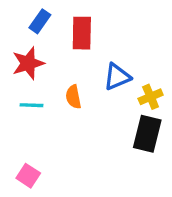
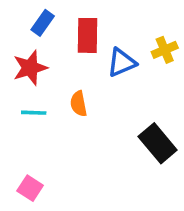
blue triangle: (117, 77) -> (122, 62), moved
yellow cross: (151, 97) -> (165, 50), moved
black rectangle: (147, 134) -> (158, 143), turned -54

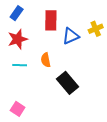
blue rectangle: (43, 23) -> (17, 13), moved
black rectangle: (158, 143) -> (68, 83), moved

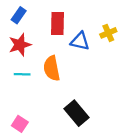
blue triangle: (71, 36) -> (80, 41), turned 36
orange semicircle: (46, 60) -> (52, 68), size x1.5
black rectangle: (68, 83) -> (76, 113), moved

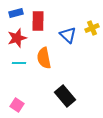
blue rectangle: (19, 15) -> (16, 13), turned 40
red rectangle: (58, 23) -> (38, 21), moved
blue triangle: (80, 41) -> (68, 35), turned 30

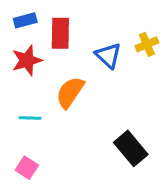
orange semicircle: (44, 58) -> (70, 92), turned 45
cyan line: (19, 63) -> (30, 118), moved
black rectangle: (65, 96) -> (131, 148), moved

